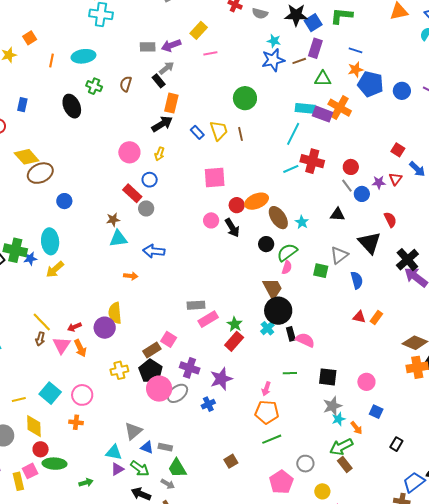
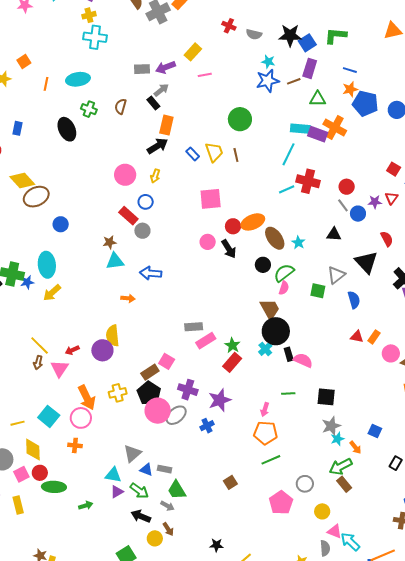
orange arrow: (80, 348) -> (87, 398), moved, size x1.4
pink circle: (366, 382) -> (391, 353), moved
pink square: (30, 471) -> (21, 474), moved

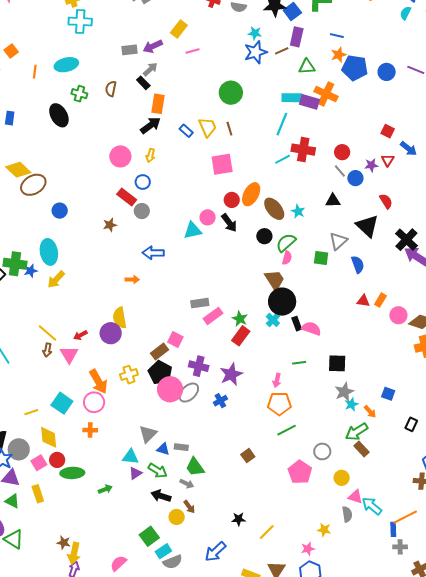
pink square: (211, 199) -> (222, 164), moved
orange ellipse: (253, 222) -> (251, 194), turned -35
cyan triangle: (115, 261) -> (193, 230), moved

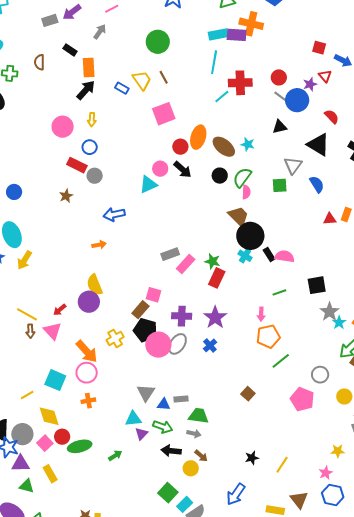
gray arrow: (150, 69) -> (100, 32), moved
blue circle: (355, 178) -> (297, 100), size x1.5
green trapezoid: (195, 467) -> (199, 416), turned 145

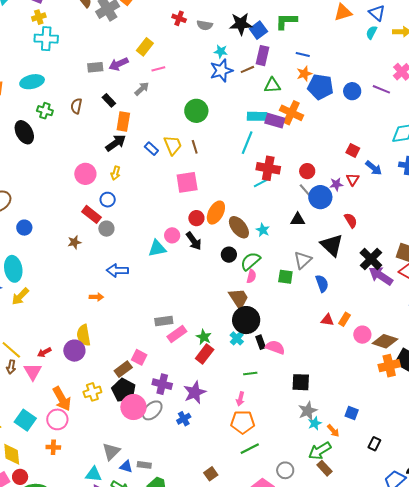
cyan line: (222, 96) -> (261, 183), moved
green line: (279, 292) -> (250, 373), moved

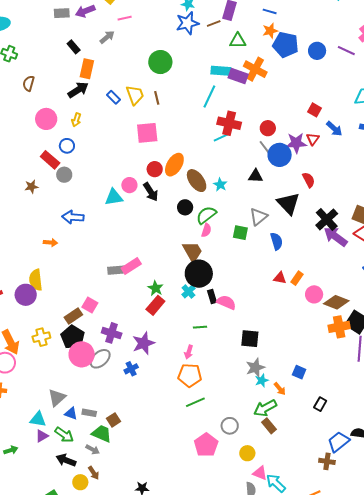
brown semicircle: (76, 106) -> (29, 83), moved
purple star: (336, 184) -> (296, 143), size x1.5
pink rectangle: (177, 334) -> (131, 266), moved
brown square: (211, 474) -> (113, 420), moved

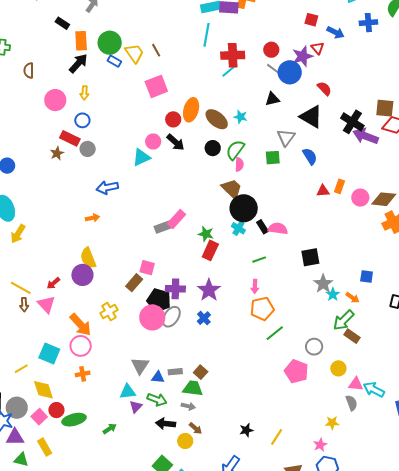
green circle: (160, 62) -> (110, 43), moved
brown star: (31, 187) -> (57, 153), moved
black pentagon: (73, 337) -> (159, 300), moved

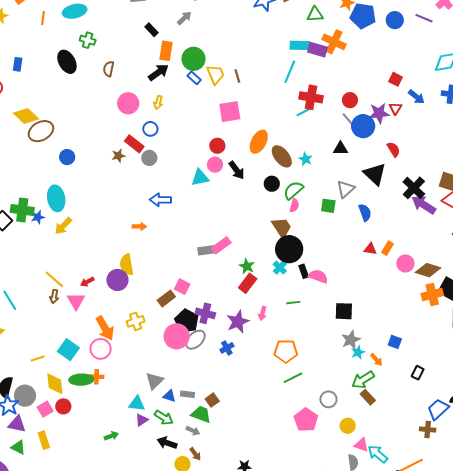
red circle: (173, 119) -> (217, 146), moved
pink arrow: (255, 286) -> (262, 313), moved
green ellipse: (74, 420) -> (81, 380), moved

